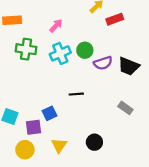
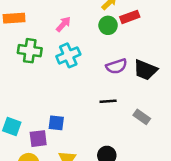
green circle: (85, 50) -> (108, 25), moved
black line: (76, 94) -> (108, 101), moved
blue square: (50, 113) -> (56, 123), turned 32

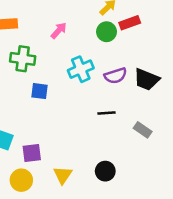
cyan cross: (68, 55) -> (81, 69), moved
blue square: (56, 123) -> (39, 91), moved

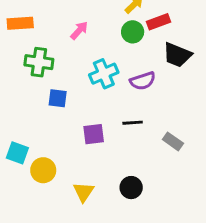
black trapezoid: (147, 79) -> (177, 55), moved
purple square: (32, 153) -> (94, 134), moved
yellow circle: (21, 180) -> (43, 170), moved

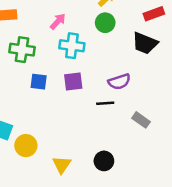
red rectangle: (159, 22) -> (154, 14), moved
cyan cross: (104, 74) -> (72, 46), moved, turned 30
purple semicircle: (143, 81) -> (119, 82), moved
purple square: (94, 134) -> (73, 82), moved

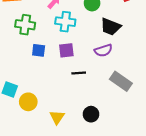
black trapezoid: (145, 43) -> (111, 27), moved
black line: (105, 103) -> (79, 73), moved
gray rectangle: (141, 120) -> (121, 81), size x1.5

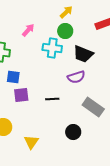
cyan cross: (65, 22) -> (52, 48), moved
purple square: (66, 50) -> (21, 95), moved
black circle: (91, 114) -> (73, 132), moved

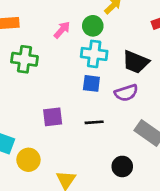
green circle: (65, 31) -> (93, 26), moved
blue square: (13, 77) -> (91, 83), moved

